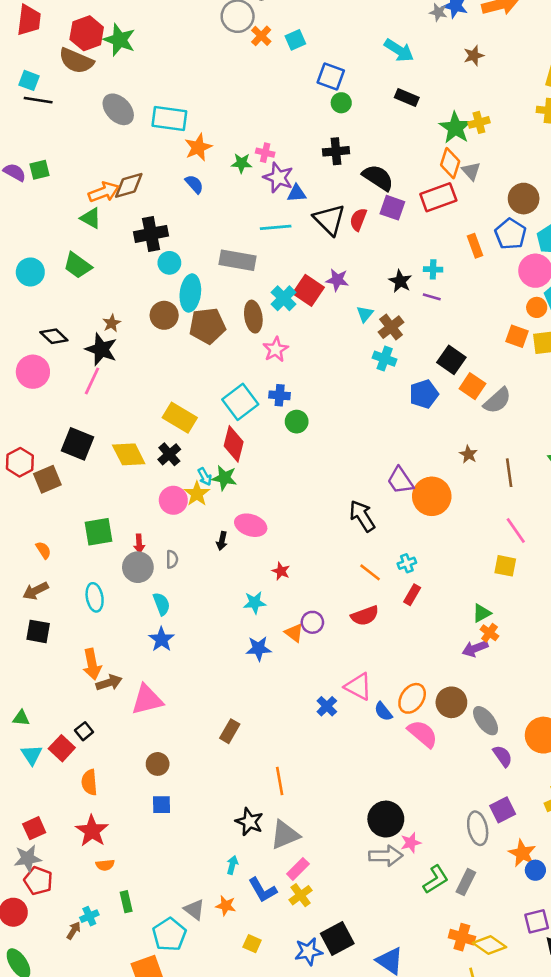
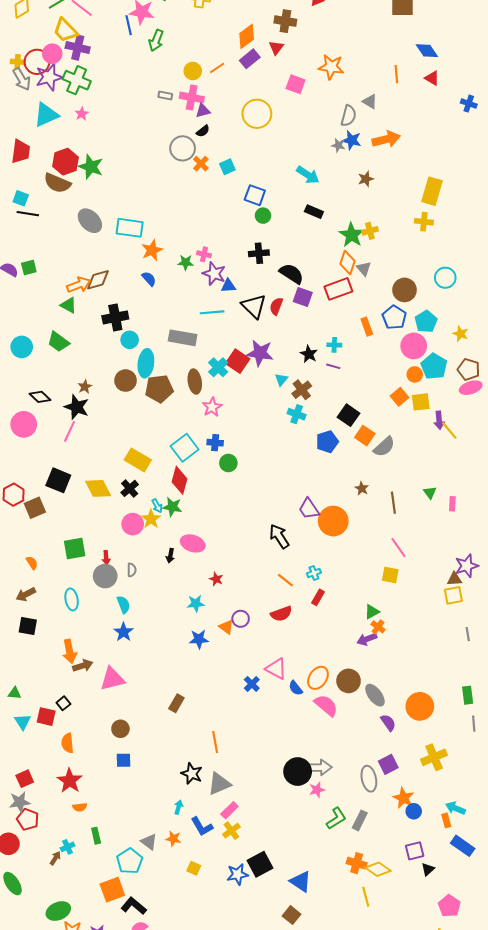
purple star: (337, 280) -> (260, 353), size x1.5
orange square: (517, 336) -> (399, 397), turned 30
red square: (62, 748) -> (46, 717), turned -30
gray arrow: (386, 856) -> (319, 767), moved

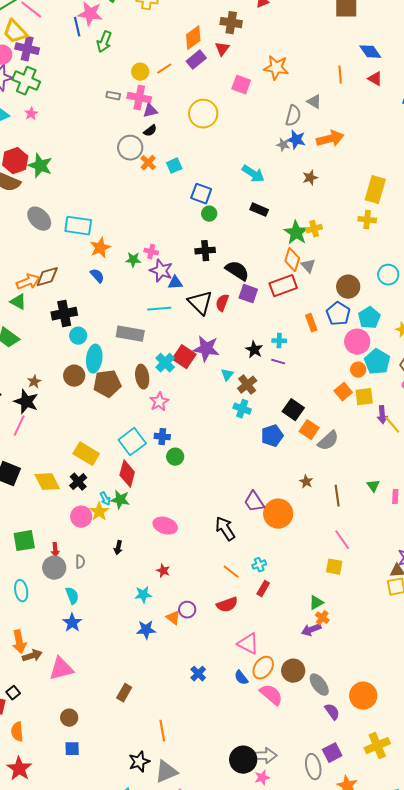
pink ellipse: (193, 543) -> (165, 526), moved
pink triangle: (276, 669) -> (248, 644), moved
black star: (192, 774) -> (139, 762), turned 30

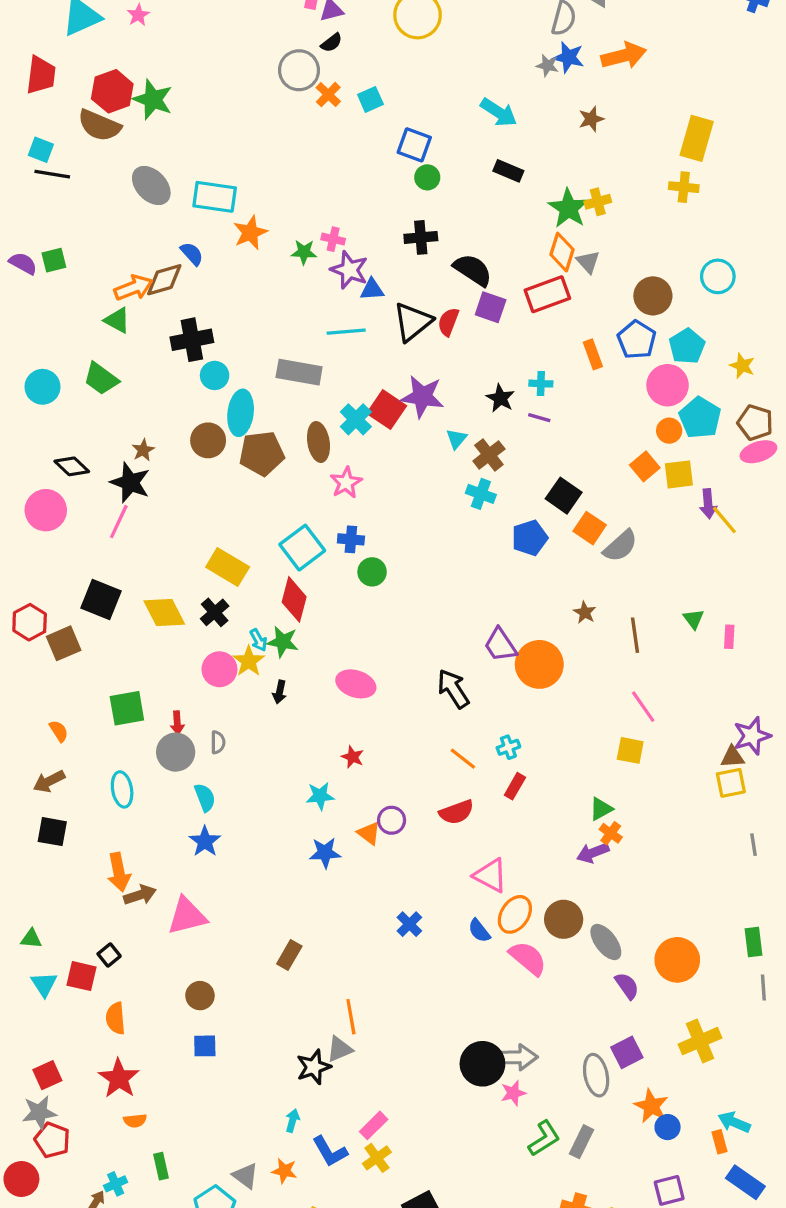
blue semicircle: (97, 276) -> (192, 254), moved
black triangle: (200, 303) -> (413, 322), turned 36
black arrow: (118, 548) -> (280, 692), moved
gray triangle: (166, 772) -> (340, 1049), moved, size x0.7

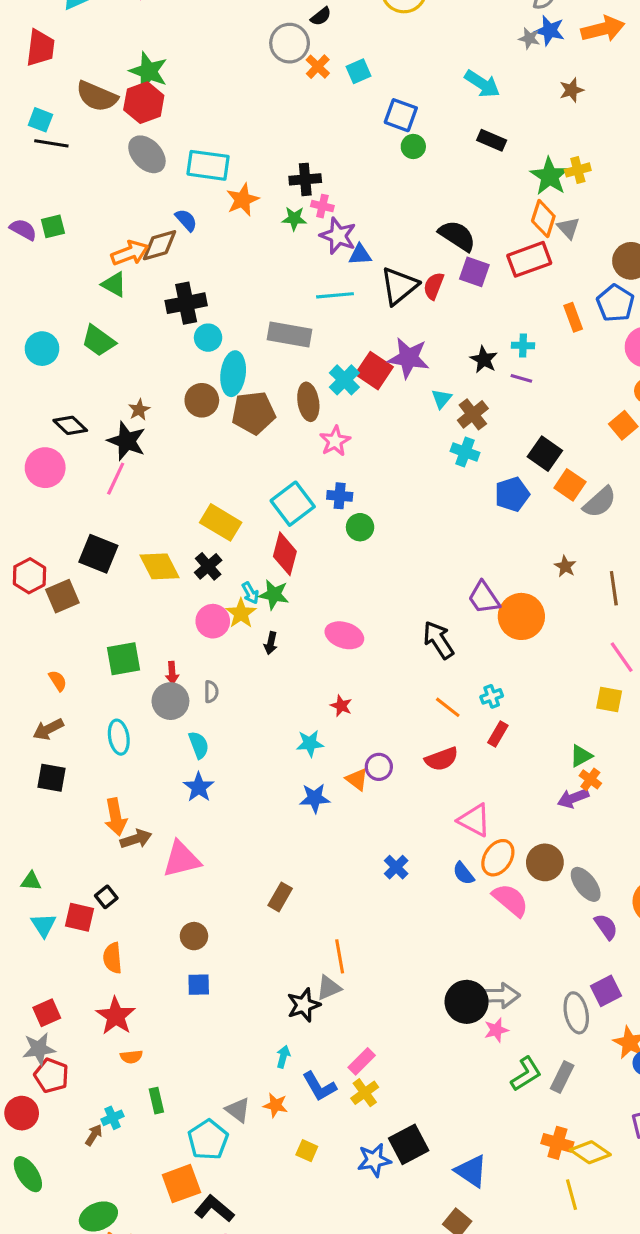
red hexagon: (112, 91) -> (144, 103), moved
black cross: (421, 237) -> (305, 179), moved

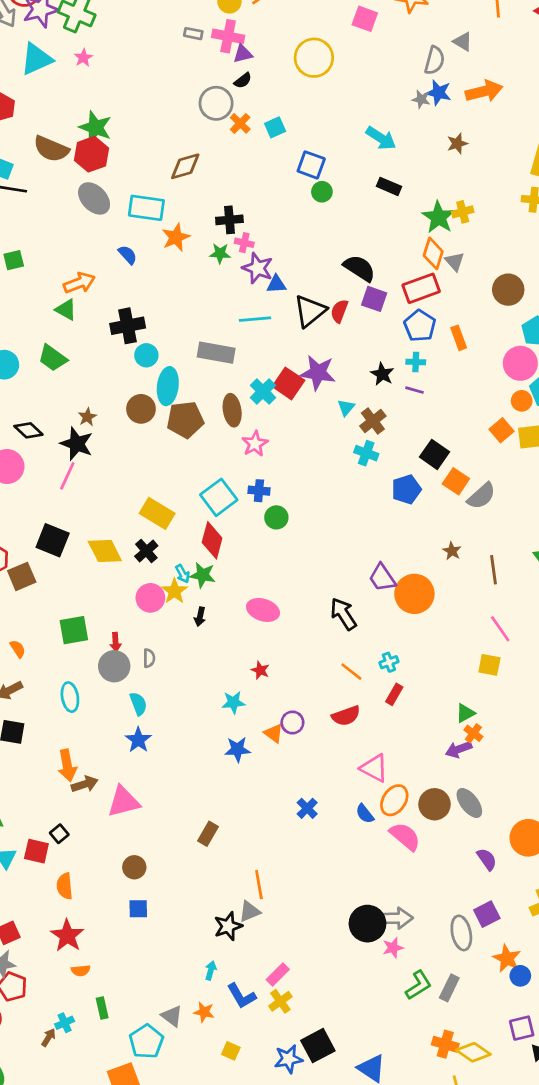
brown diamond: (160, 245) -> (185, 166), moved
blue pentagon: (615, 303) -> (420, 326), moved
gray ellipse: (586, 884) -> (469, 803), moved

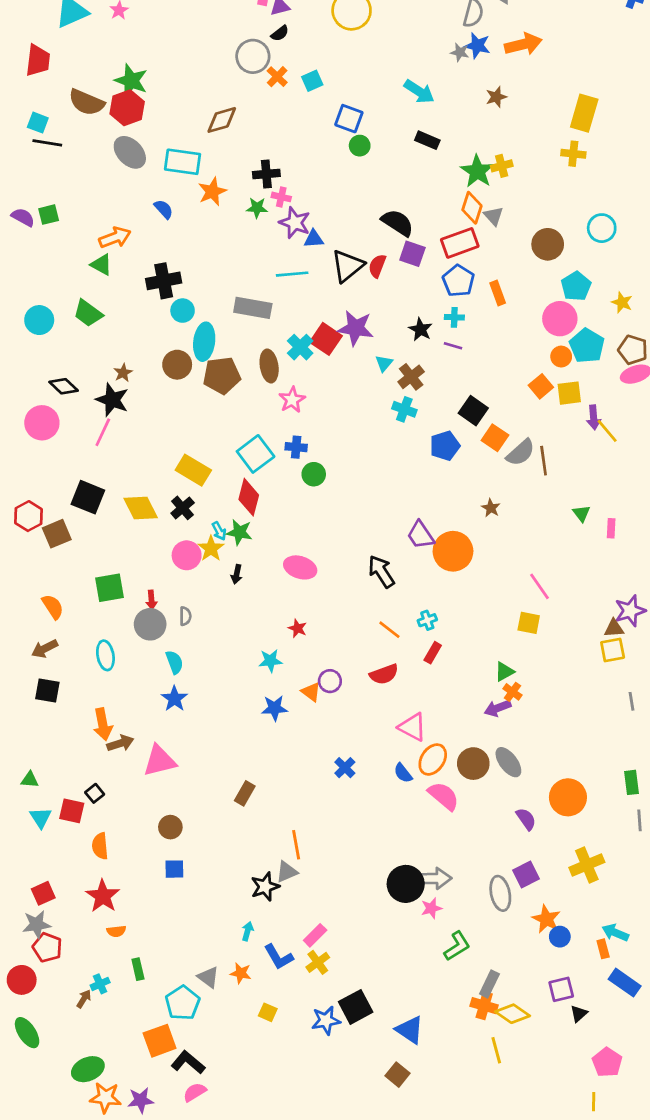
brown line: (493, 570) -> (544, 461), moved
orange semicircle: (18, 649) -> (53, 607), size x1.4
gray rectangle: (449, 988) -> (489, 984), moved

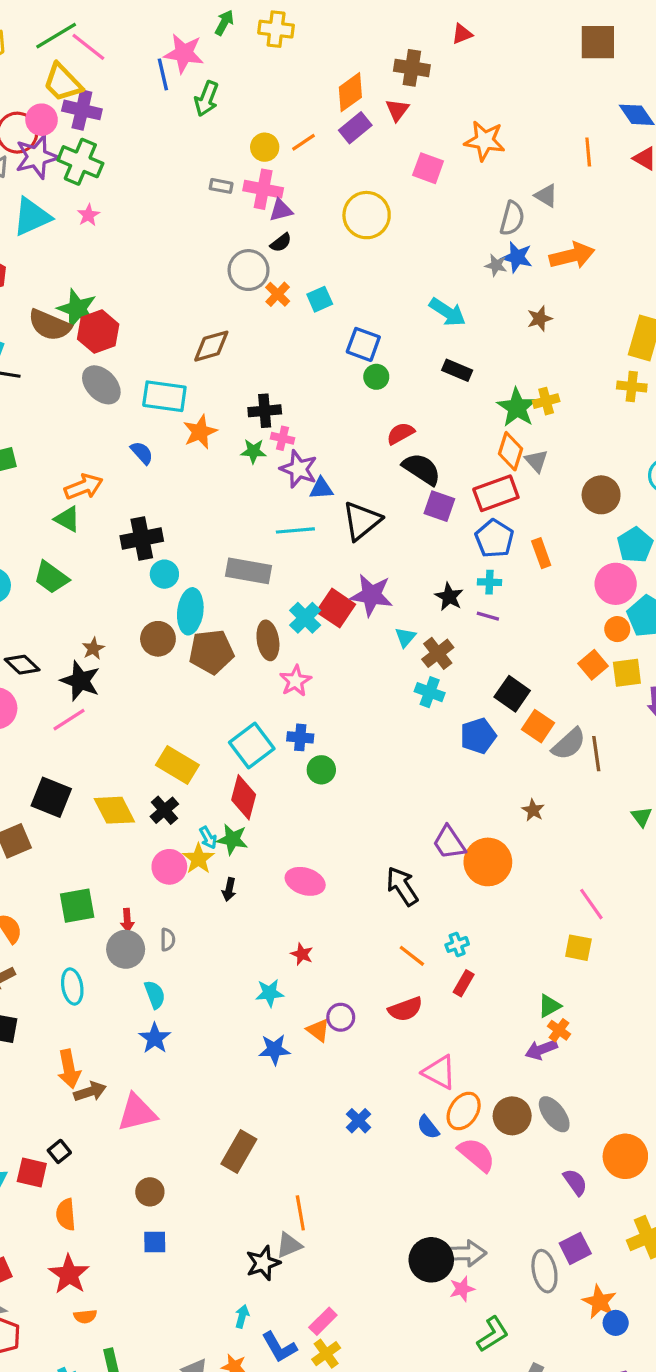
green star: (131, 81) -> (77, 309), moved
red semicircle: (377, 266) -> (401, 433), moved, turned 40
pink line: (103, 432) -> (69, 720), turned 32
brown rectangle: (245, 793) -> (239, 1151), size x1.4

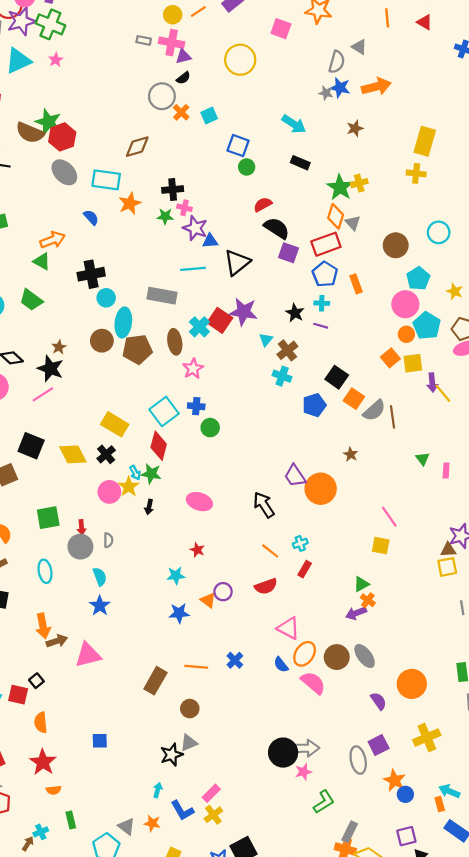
brown circle: (150, 1192) -> (190, 709), moved
orange line: (300, 1213) -> (196, 667), moved, turned -75

